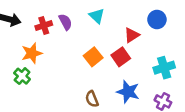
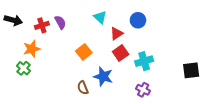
cyan triangle: (97, 16) -> (100, 17), moved
red square: (121, 57) -> (121, 53), moved
blue star: (128, 92) -> (103, 76), moved

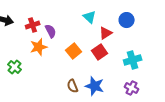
purple semicircle: (60, 22) -> (51, 31), moved
orange star: (32, 49) -> (39, 47), moved
red square: (121, 53) -> (100, 52), moved
blue star: (103, 76) -> (95, 86), moved

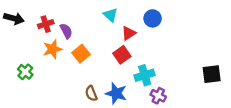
orange square: (74, 51) -> (81, 54), moved
cyan cross: (133, 60) -> (145, 75), moved

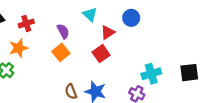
purple semicircle: (66, 31) -> (63, 31), moved
orange star: (53, 49) -> (18, 48), moved
cyan cross: (145, 75) -> (151, 74), moved

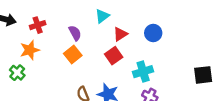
cyan triangle: (90, 15) -> (102, 16), turned 40
blue circle: (131, 18) -> (153, 33), moved
cyan cross: (151, 74) -> (143, 72), moved

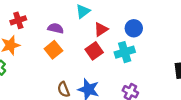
purple semicircle: (75, 33) -> (56, 28), turned -49
cyan cross: (143, 72) -> (125, 52), moved

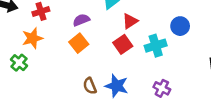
purple semicircle: (56, 28) -> (81, 20), turned -35
blue circle: (134, 28) -> (180, 26), moved

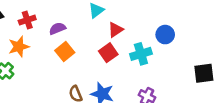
purple semicircle: (81, 20) -> (57, 28), moved

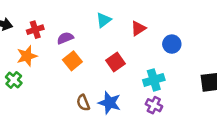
red triangle: (116, 30) -> (138, 28), moved
cyan cross: (141, 54) -> (154, 80), moved

